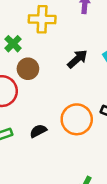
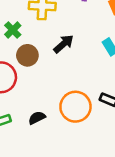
black arrow: (77, 59) -> (64, 44), moved

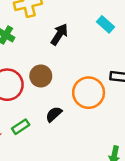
brown circle: (27, 55) -> (41, 76), moved

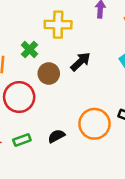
brown circle: (41, 76) -> (49, 74), moved

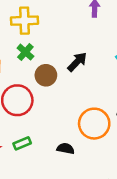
yellow cross: (58, 25) -> (25, 21), moved
black semicircle: (56, 136) -> (66, 149), moved, turned 42

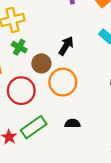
orange circle: (94, 124) -> (63, 82), moved
green rectangle: (22, 143) -> (34, 127), size x1.6

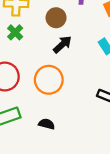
brown circle: (41, 63) -> (56, 18), moved

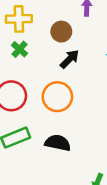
black semicircle: (47, 124) -> (58, 143), size x1.5

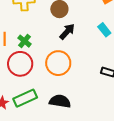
green cross: (20, 49) -> (24, 41), moved

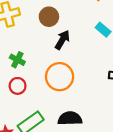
red circle: (20, 64) -> (18, 86), size x0.6

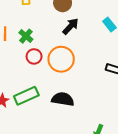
red circle: (18, 86) -> (34, 56), moved

